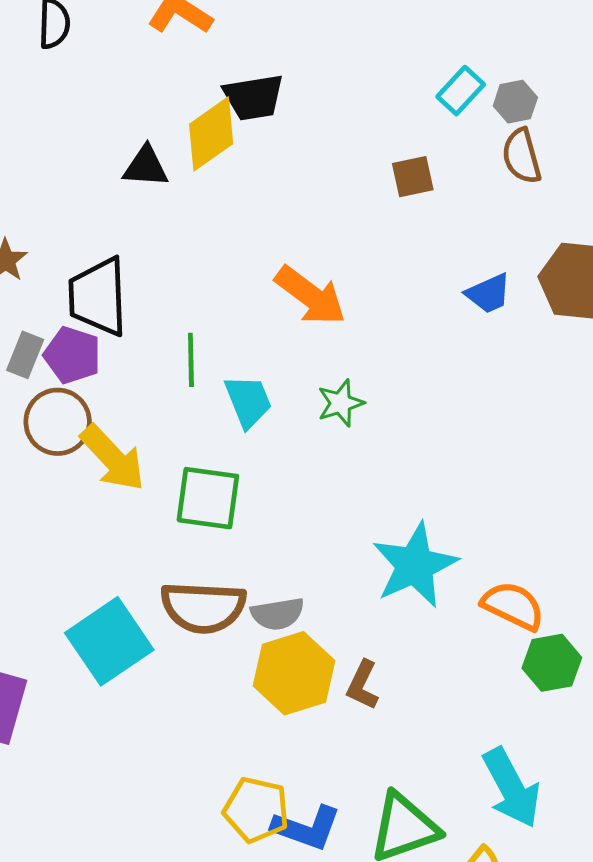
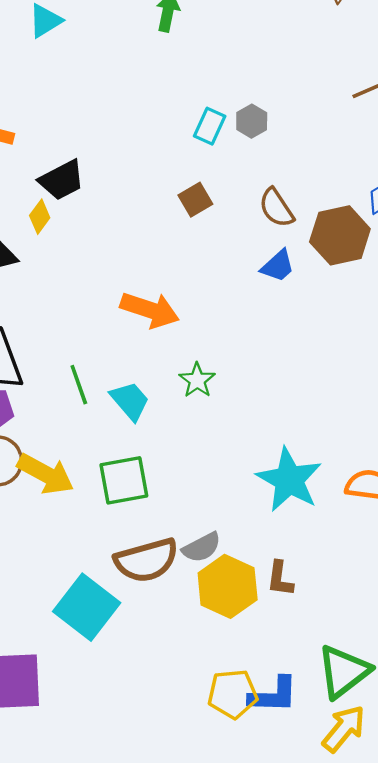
yellow diamond: (211, 134) -> (40, 217), size x0.6
brown semicircle: (522, 156) -> (276, 208), moved

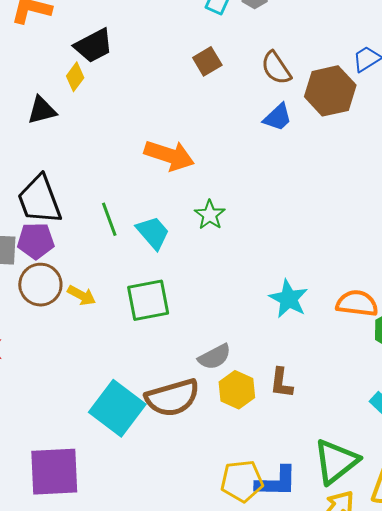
yellow arrow: (46, 474) -> (82, 295), size x0.6
cyan star: (289, 480) -> (289, 299), size x0.7
brown semicircle: (146, 560) -> (172, 398), moved
yellow hexagon: (228, 586) -> (237, 390), size x0.7

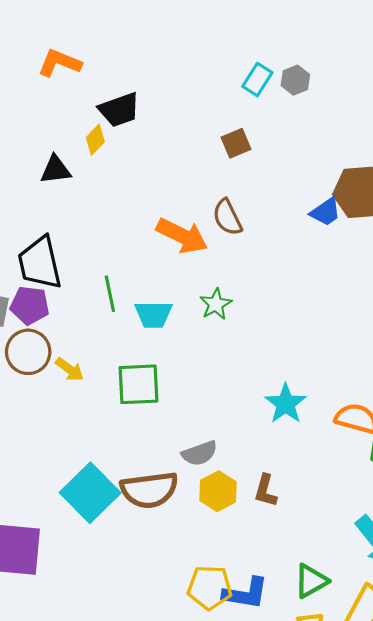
brown semicircle: (276, 68) -> (227, 217), moved
blue trapezoid: (278, 117) -> (326, 212), moved
cyan trapezoid: (153, 233) -> (153, 314), turned 123
green triangle: (336, 461) -> (311, 581), size x0.7

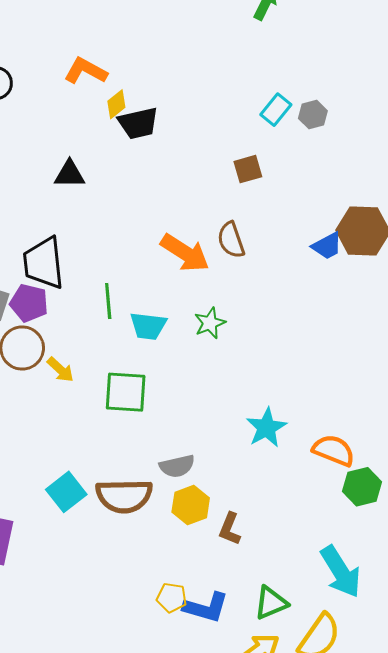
yellow diamond: (95, 140) -> (116, 104), moved
brown L-shape: (266, 491) -> (230, 529), moved
cyan square: (90, 493) -> (66, 492), size x0.7
yellow pentagon: (210, 587) -> (172, 598), size x0.7

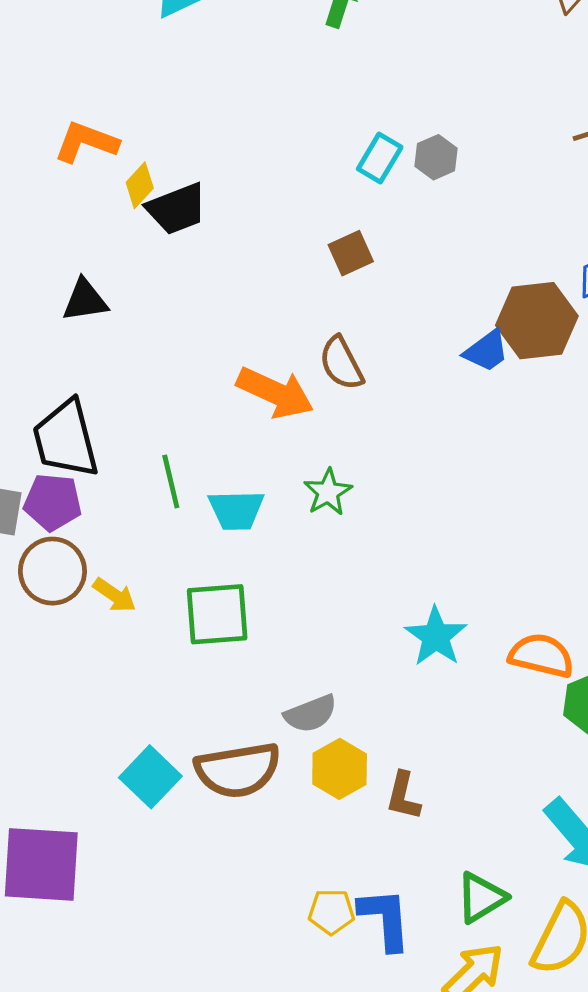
blue L-shape: (206, 607) -> (385, 919), turned -102

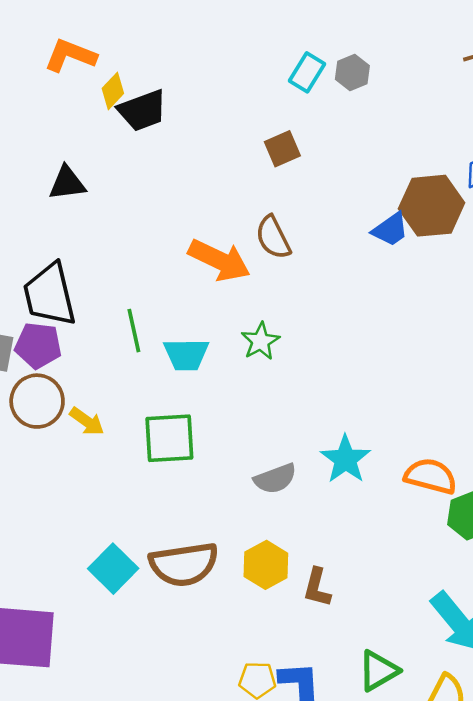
gray semicircle: (311, 714) -> (275, 479), moved

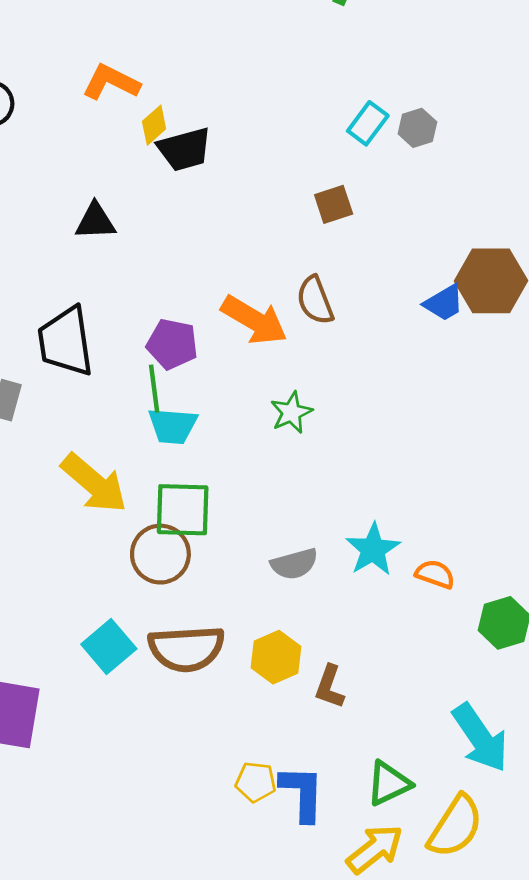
purple pentagon: (38, 345) -> (172, 344), moved
cyan trapezoid: (186, 354) -> (173, 426), moved
brown circle: (37, 401) -> (160, 554), moved
yellow arrow: (87, 421) -> (94, 483), size x1.8
orange semicircle: (431, 476) -> (435, 574), moved, size x0.7

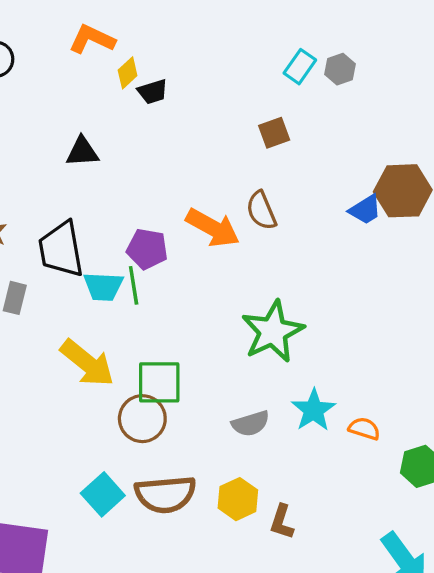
black trapezoid: (184, 149) -> (153, 92), size x0.7
green star: (291, 413) -> (273, 332), moved, size x1.8
cyan trapezoid: (173, 426) -> (103, 287), moved

